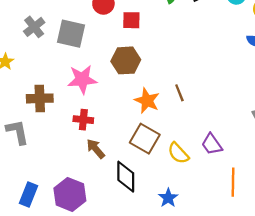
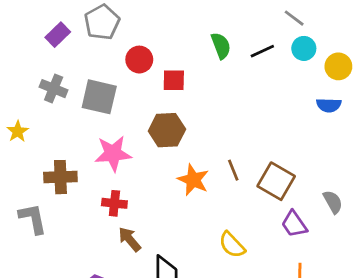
gray cross: (34, 27) -> (54, 89), turned -30
brown square: (145, 139) -> (276, 181), moved
purple trapezoid: (212, 144) -> (294, 224), moved

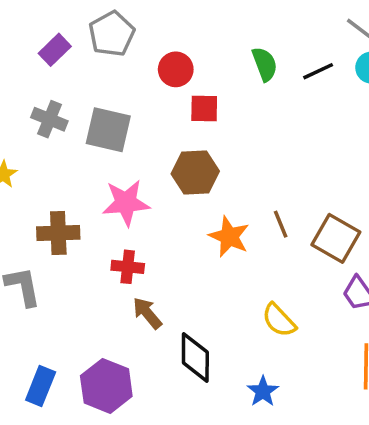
red circle: (139, 60) -> (176, 69), moved

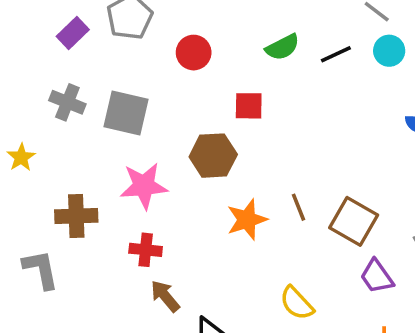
green semicircle: (265, 64) -> (282, 47), turned 84
red square: (204, 108) -> (249, 106), moved
orange star: (229, 237) -> (247, 220), turned 30

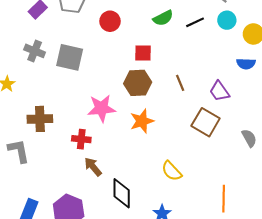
brown hexagon: (213, 156) -> (138, 83), moved
pink star: (144, 186) -> (101, 108), moved
brown line: (298, 207) -> (180, 83), moved
purple trapezoid: (377, 276) -> (219, 91), moved

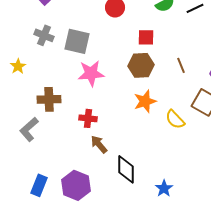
pink star: (101, 108) -> (91, 73), moved
gray L-shape: (19, 151) -> (29, 129), turned -120
yellow semicircle: (172, 171) -> (175, 119), moved

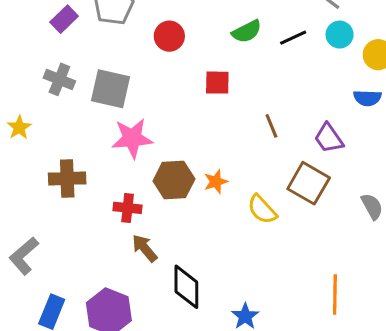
brown hexagon: (141, 65) -> (174, 180), moved
orange star: (145, 101) -> (216, 182), size x0.7
gray L-shape: (29, 129) -> (24, 256), moved

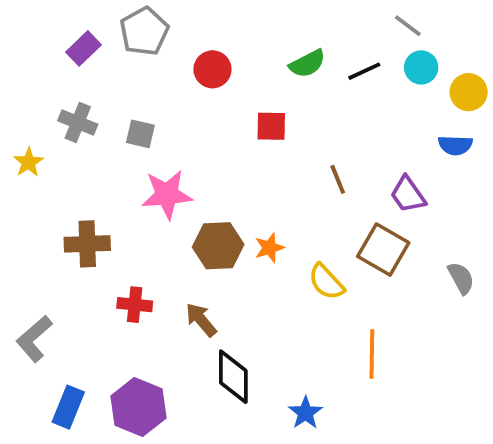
gray square: (110, 89) -> (140, 134), size x0.6
yellow star: (19, 127) -> (28, 162), moved
red cross: (128, 208) -> (135, 305), moved
brown arrow: (145, 248) -> (201, 320), moved
orange line: (335, 295) -> (372, 354), moved

